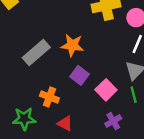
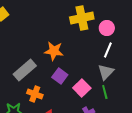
gray rectangle: (36, 52) -> (25, 70), moved

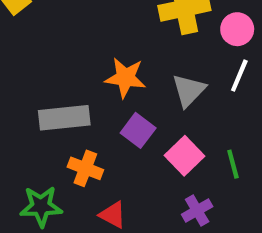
gray rectangle: (25, 70) -> (64, 118), turned 35
gray triangle: (106, 72) -> (189, 90), moved

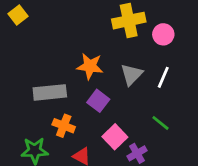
white line: (239, 76) -> (163, 77), moved
pink square: (184, 156) -> (115, 137), moved
green line: (233, 164) -> (161, 123), turned -36

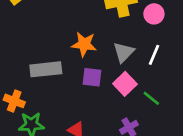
purple square: (98, 101) -> (92, 77), turned -30
orange cross: (64, 126) -> (14, 101), moved
pink square: (115, 137) -> (125, 84), moved

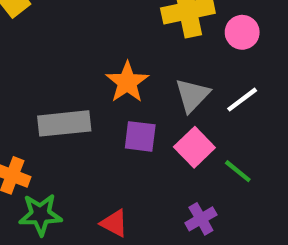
orange star: (84, 44) -> (127, 82), turned 30
white line: (154, 55) -> (242, 100), turned 30

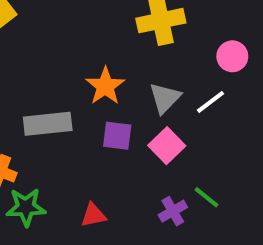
pink circle: (242, 32) -> (232, 56), moved
green line: (238, 171) -> (207, 197), moved
red triangle: (114, 223) -> (93, 215), turned -40

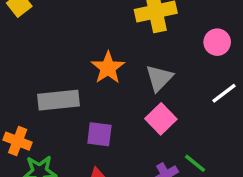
white line: (210, 102) -> (224, 93), moved
purple square: (117, 136) -> (99, 134), moved

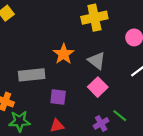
gray triangle: (159, 78) -> (97, 61), turned -36

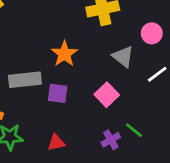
gray triangle: (97, 61) -> (123, 57), moved
purple square: (58, 97) -> (58, 93), moved

